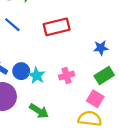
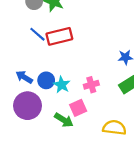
red rectangle: (57, 27) -> (59, 36), moved
pink square: (95, 99) -> (78, 108), moved, turned 35

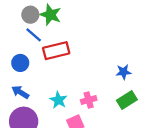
blue line: (37, 34) -> (34, 35), moved
blue circle: (46, 80) -> (20, 63), moved

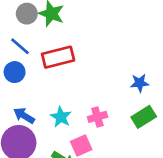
blue line: (34, 35) -> (20, 46), moved
blue arrow: (20, 92) -> (24, 116), moved

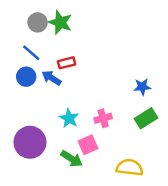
red rectangle: (58, 57) -> (67, 63), size x0.6
blue arrow: (24, 116) -> (51, 78), moved

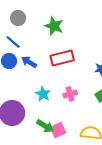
green star: (60, 22) -> (54, 26), moved
red rectangle: (67, 63) -> (62, 58), moved, size x1.6
pink square: (88, 145) -> (58, 130), moved

